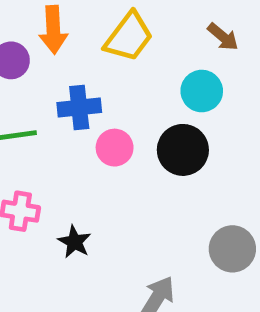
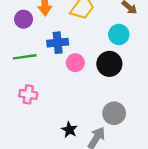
black star: (75, 242) -> (69, 130), moved
gray circle: (232, 249) -> (114, 113), moved

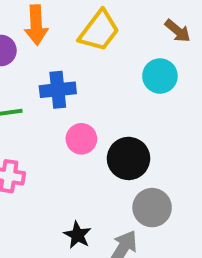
pink circle: (75, 63) -> (81, 139), moved
black circle: (109, 64) -> (129, 158), moved

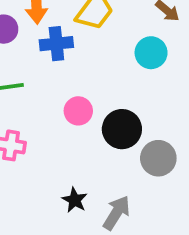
blue cross: (58, 90) -> (56, 44), moved
gray circle: (152, 208) -> (158, 158), moved

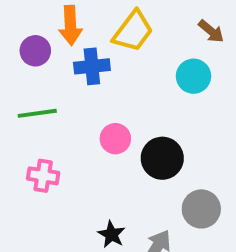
gray circle: (158, 158) -> (201, 209), moved

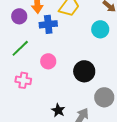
green line: (37, 113) -> (20, 48), turned -36
pink circle: (115, 139) -> (48, 61), moved

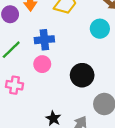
blue cross: (48, 24) -> (44, 40), moved

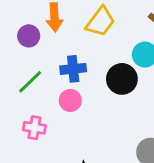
black circle: (82, 75) -> (122, 79), moved

